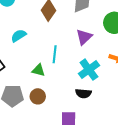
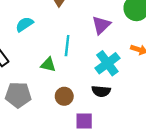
brown circle: (38, 96) -> (64, 96), moved

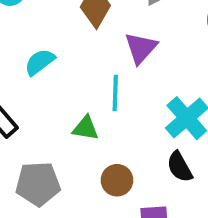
purple triangle: (101, 25) -> (141, 48), moved
black semicircle: (101, 91) -> (180, 167), turned 60

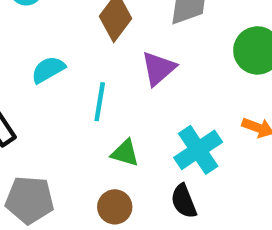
cyan line: (115, 93) -> (100, 102), moved
green triangle: (86, 128) -> (125, 153), moved

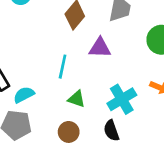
purple triangle: (158, 68) -> (100, 48), turned 40
cyan semicircle: (48, 70) -> (24, 95), moved

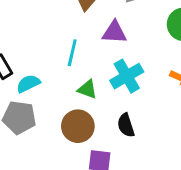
cyan cross: (122, 99) -> (127, 76), moved
brown circle: (69, 132) -> (78, 126), size x1.4

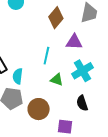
cyan semicircle: (28, 84) -> (18, 76), turned -56
brown circle: (78, 126) -> (39, 109), moved

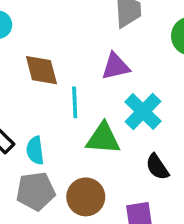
brown diamond: (56, 18) -> (41, 70), moved, turned -40
green triangle: (57, 80) -> (103, 139), size x1.5

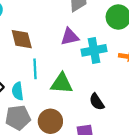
cyan line: (75, 102) -> (35, 69), moved
cyan cross: (143, 112) -> (94, 50), moved, turned 35

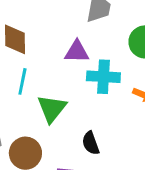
green triangle: (62, 83) -> (52, 109), turned 50

